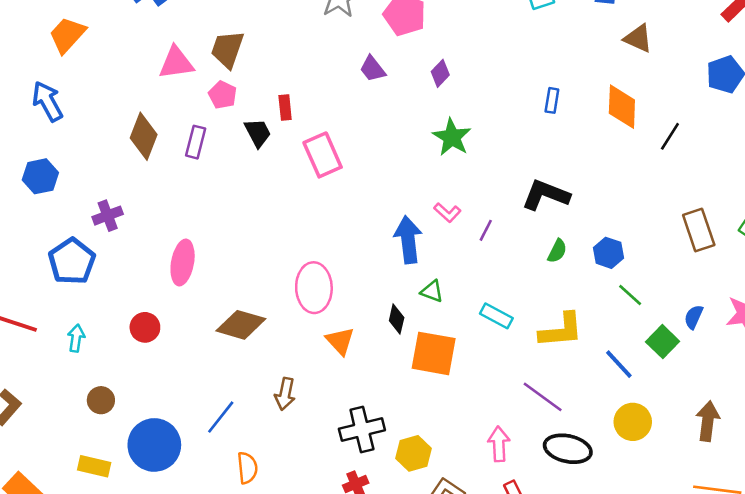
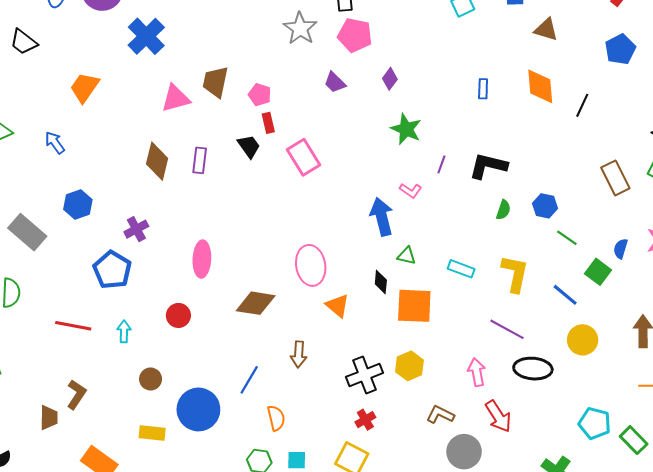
pink pentagon: (223, 95) -> (260, 95), moved
blue arrow: (47, 101) -> (55, 143), moved, size x0.7
purple line: (486, 230) -> (441, 164), moved
yellow L-shape: (561, 330) -> (515, 274), turned -66
yellow hexagon: (413, 453) -> (409, 366), moved

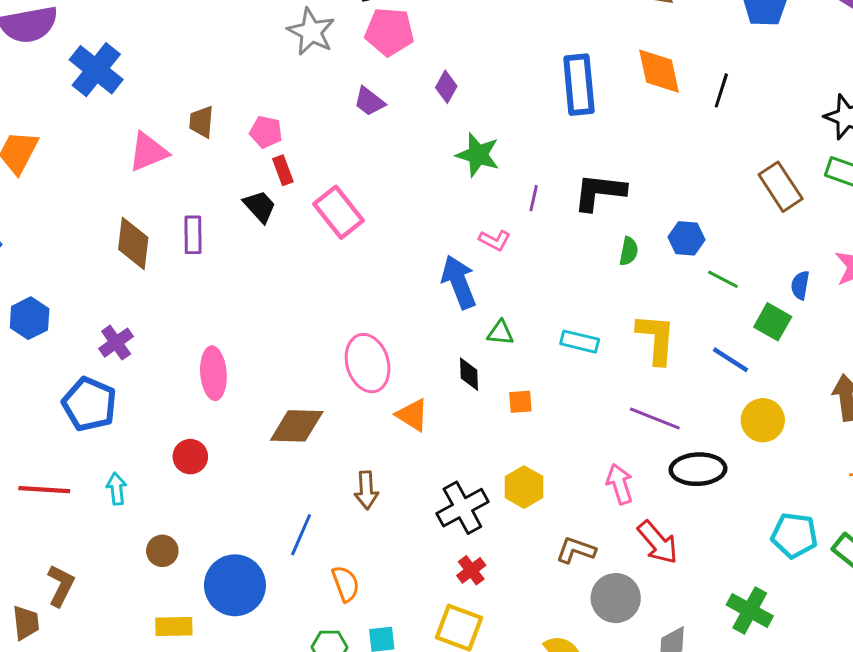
brown trapezoid: (215, 82) -> (201, 122), size x0.7
blue rectangle: (483, 89) -> (579, 85), size x2.0
orange square: (414, 306) -> (520, 402), size x0.5

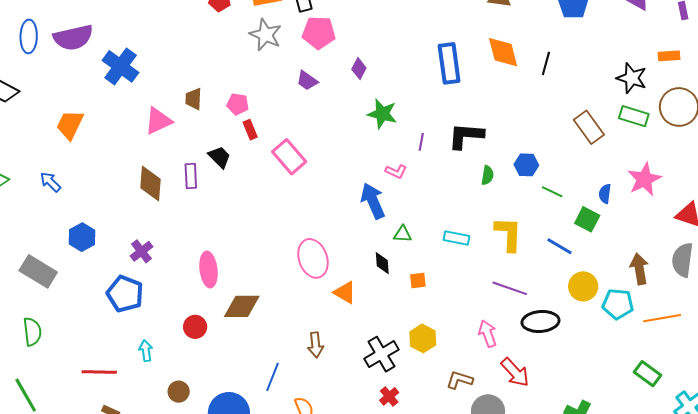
black trapezoid: (260, 206) -> (220, 157), moved
brown diamond: (297, 426) -> (242, 306), moved
red line: (44, 490) -> (99, 372), moved
cyan pentagon: (794, 535) -> (618, 304), moved

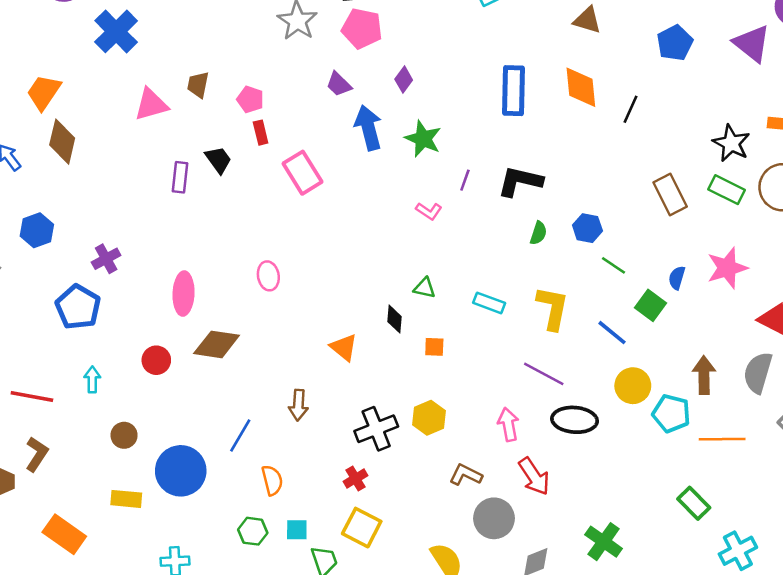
brown diamond: (150, 183) -> (62, 142), moved
blue arrow: (373, 201) -> (368, 128), moved
pink ellipse: (313, 258) -> (268, 276), moved, size x0.6
red cross: (389, 396) -> (355, 478), moved

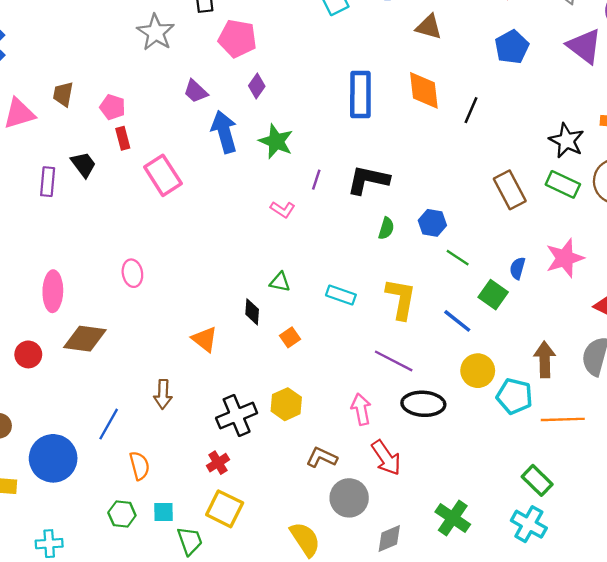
pink pentagon: (362, 28) -> (237, 39), moved
orange square: (434, 347) -> (290, 337), turned -36
cyan cross: (738, 551) -> (529, 524), moved, turned -32

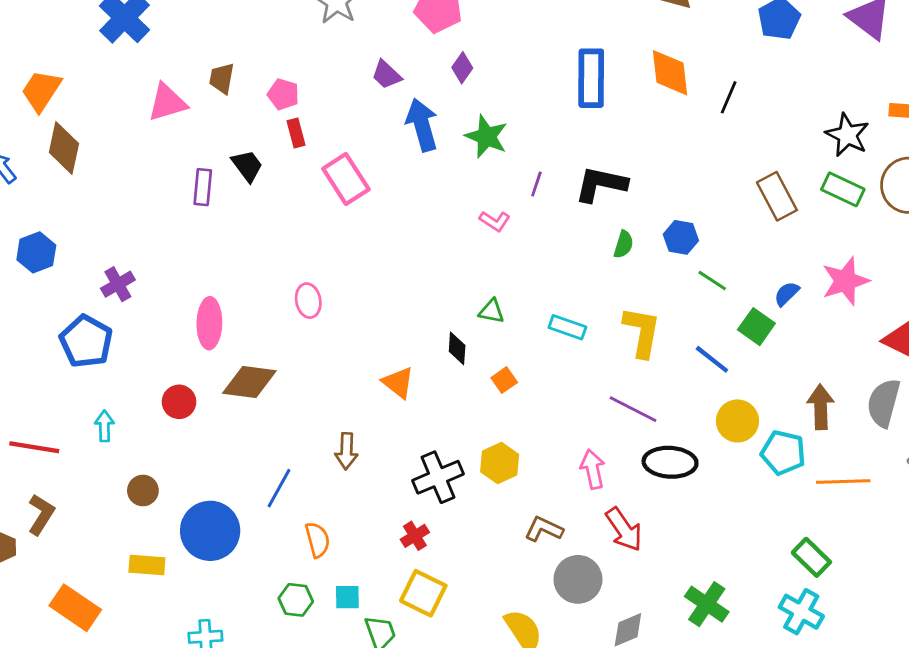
blue semicircle: (517, 268) -> (787, 294), turned 30

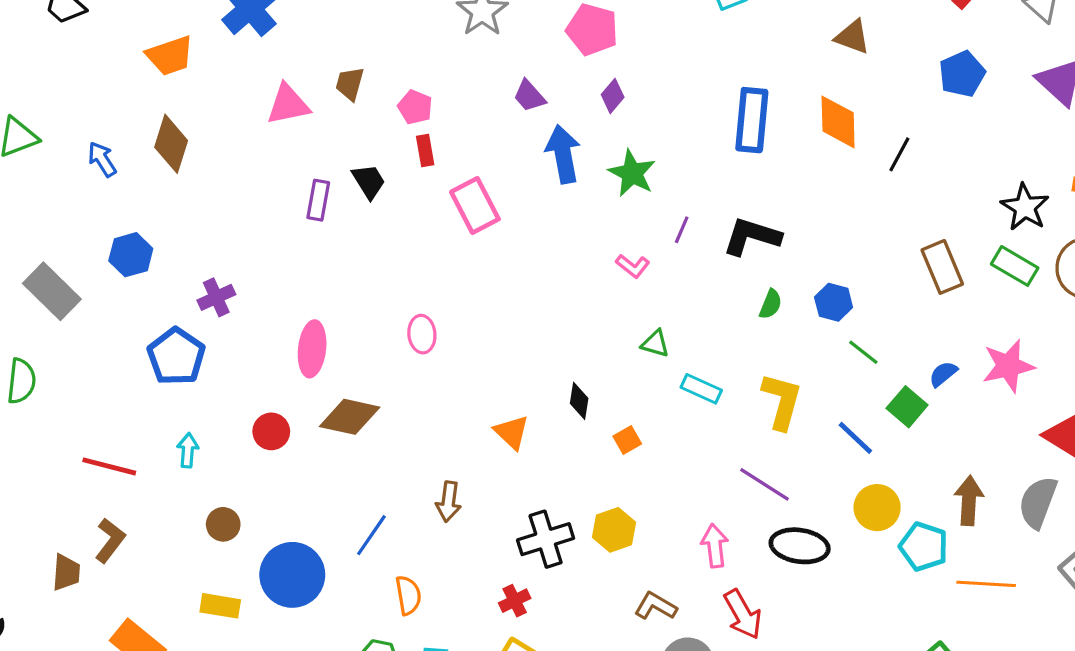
orange trapezoid: (41, 91) -> (170, 56), moved, turned -147
green triangle: (492, 311) -> (655, 344), moved

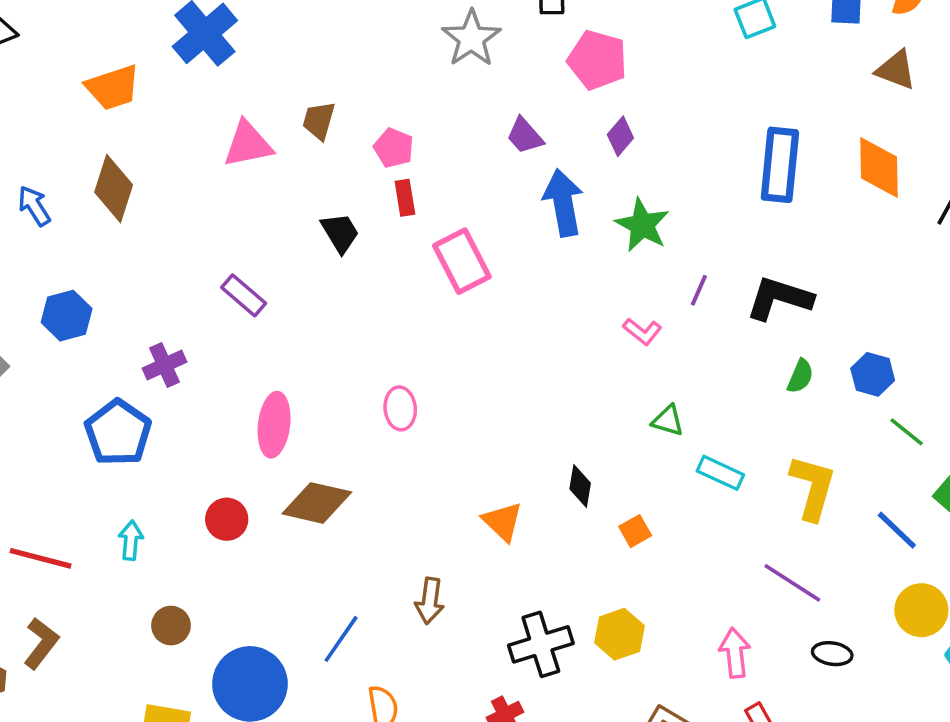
purple rectangle: (318, 200) -> (244, 295), moved, turned -60
black ellipse: (800, 546) -> (832, 654), size x0.6

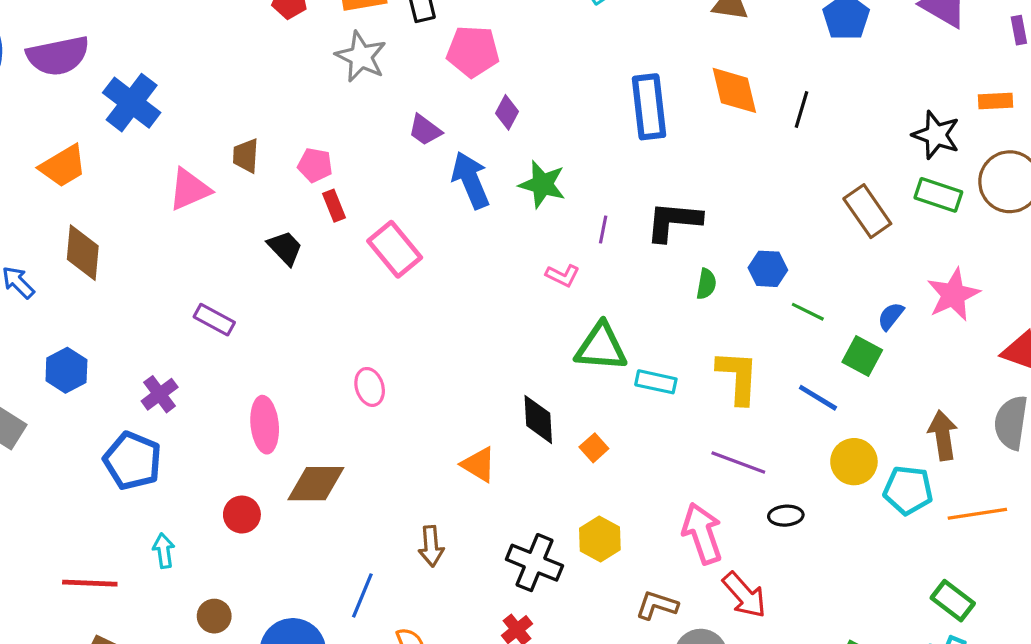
green triangle: (668, 421) -> (601, 347), size x1.8
black diamond: (580, 486) -> (538, 419), size x1.4
black cross: (541, 644) -> (534, 563), turned -38
pink arrow: (735, 653) -> (702, 533), size x1.4

